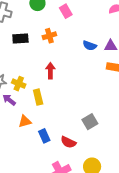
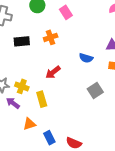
blue semicircle: (90, 46) -> (86, 58), moved
red arrow: (50, 71) -> (53, 72), turned -126
gray square: (90, 122) -> (95, 90), moved

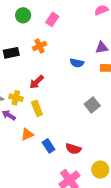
pink rectangle: (66, 12) -> (52, 19), turned 72
red arrow: (53, 72) -> (37, 82), moved
gray square: (95, 90) -> (92, 105), moved

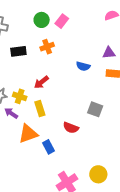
green circle: (23, 15) -> (42, 20), moved
gray square: (92, 105) -> (95, 109), turned -35
orange triangle: (27, 134) -> (28, 134), size x1.5
red semicircle: (73, 149) -> (71, 128), moved

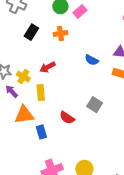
black rectangle: (18, 51) -> (31, 32), turned -63

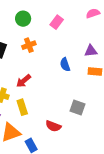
pink rectangle: (80, 11) -> (57, 22), moved
blue semicircle: (92, 60) -> (65, 65), turned 56

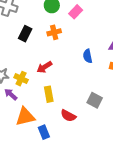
pink rectangle: (57, 22) -> (76, 12), moved
yellow rectangle: (22, 107) -> (49, 94), moved

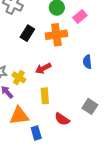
orange cross: (54, 32) -> (56, 35), size x1.5

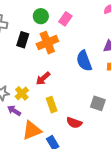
black rectangle: (27, 33) -> (23, 40), moved
blue semicircle: (87, 62) -> (84, 61), size x1.5
yellow cross: (19, 77) -> (22, 93), turned 32

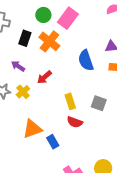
pink rectangle: (65, 19) -> (68, 18), size x1.5
orange cross: (47, 43) -> (49, 41), turned -30
yellow rectangle: (52, 105) -> (70, 101), moved
purple arrow: (14, 111) -> (18, 66), moved

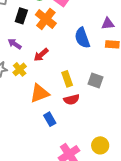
red semicircle: (75, 122) -> (72, 100), turned -35
orange triangle: (32, 129) -> (40, 93), moved

